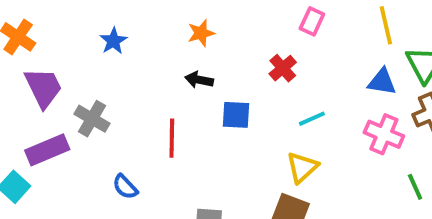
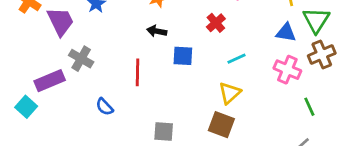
purple trapezoid: (43, 88) -> (61, 21), moved

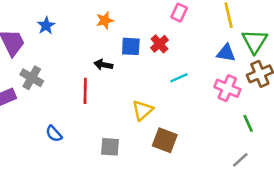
black arrow: (157, 31) -> (103, 65), moved
blue square: (183, 56) -> (131, 46), moved
yellow triangle: (230, 93) -> (143, 110), moved
blue semicircle: (105, 107) -> (54, 134), moved

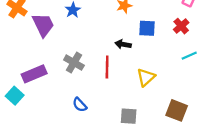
red cross: (159, 44) -> (181, 26), moved
gray cross: (32, 78) -> (74, 63), moved
yellow triangle: (143, 110) -> (146, 77), moved

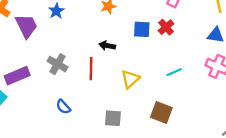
blue square: (147, 28) -> (142, 29), moved
cyan line: (189, 56) -> (174, 72), moved

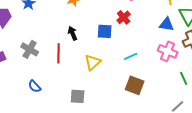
blue square: (142, 29) -> (105, 31), moved
black arrow: (107, 46) -> (73, 33), turned 56
brown square: (161, 113) -> (135, 85), moved

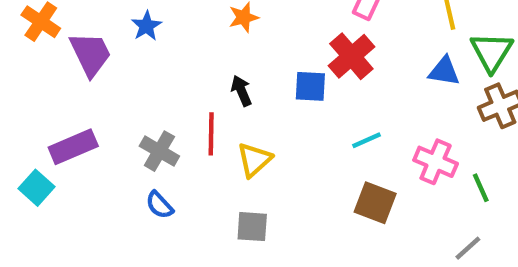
red cross: (124, 17) -> (351, 56), size x1.5
gray cross: (30, 49) -> (159, 151), moved
pink cross: (168, 51) -> (436, 162), moved
yellow triangle: (93, 62) -> (254, 160), moved

